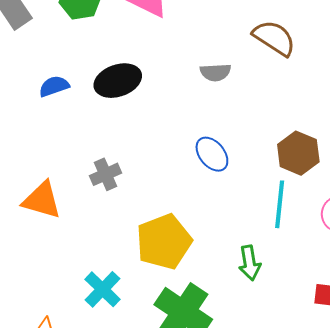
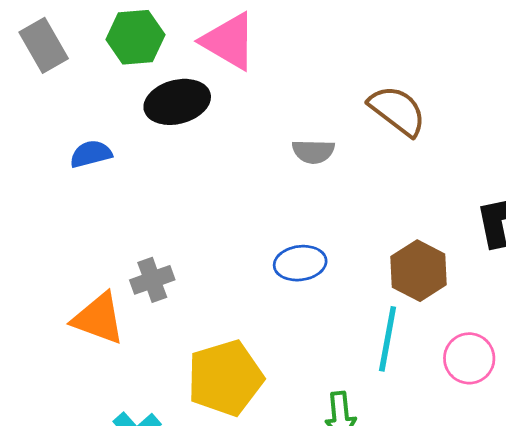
black ellipse: (118, 81) -> (177, 102), moved
blue ellipse: (212, 154) -> (300, 263), turned -63
orange triangle: (42, 200) -> (98, 319), moved

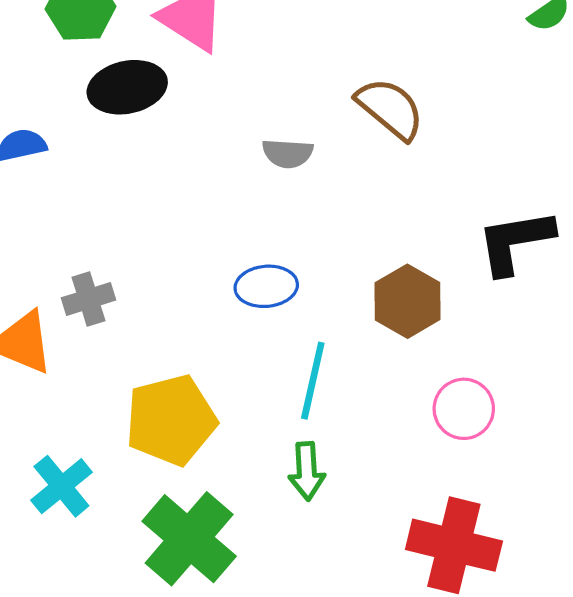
cyan line: (388, 339) -> (313, 381), moved

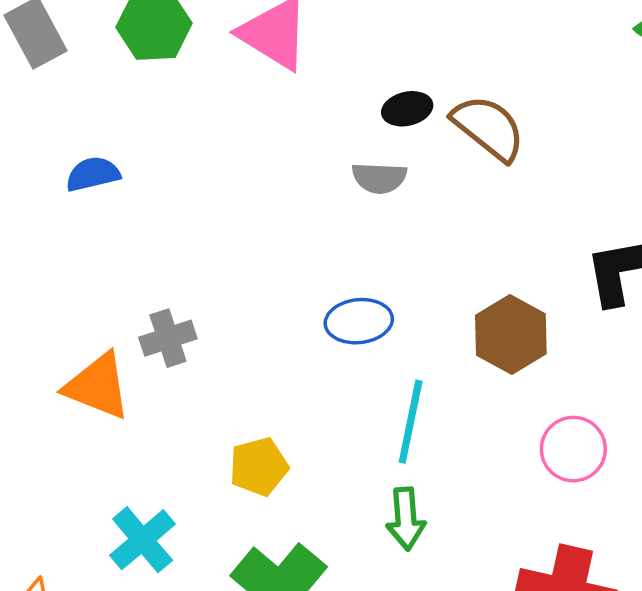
black ellipse: (127, 87) -> (407, 109), moved, size x0.6
yellow pentagon: (171, 420) -> (259, 467), size x0.6

